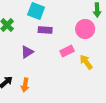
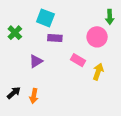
pink rectangle: (67, 51) -> (78, 60), turned 56
yellow arrow: (86, 62) -> (98, 72), turned 56

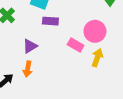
pink circle: (97, 37) -> (95, 31), moved
orange arrow: (34, 96) -> (28, 69), moved

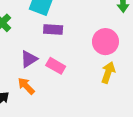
pink rectangle: (76, 45) -> (56, 66), moved
orange arrow: (28, 69) -> (26, 86), turned 126

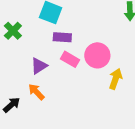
pink circle: (105, 42) -> (97, 55), moved
pink rectangle: (56, 66) -> (70, 59), moved

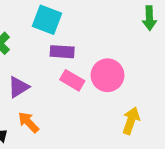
purple triangle: (39, 66) -> (18, 87), moved
yellow arrow: (116, 79) -> (131, 121), moved

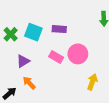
cyan square: (47, 20) -> (33, 32), moved
purple rectangle: (62, 52) -> (59, 29), moved

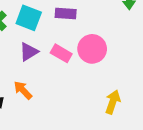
purple triangle: (23, 61) -> (29, 52), moved
yellow arrow: (92, 82) -> (113, 102), moved

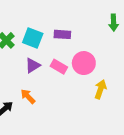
yellow arrow: (113, 102) -> (100, 89), moved

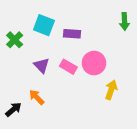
cyan square: (33, 38) -> (44, 25), moved
purple triangle: (33, 65) -> (41, 65), turned -42

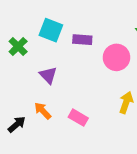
pink circle: (94, 63) -> (116, 57), moved
pink rectangle: (68, 67) -> (78, 118), moved

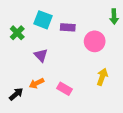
orange arrow: (43, 111) -> (37, 83), turned -72

